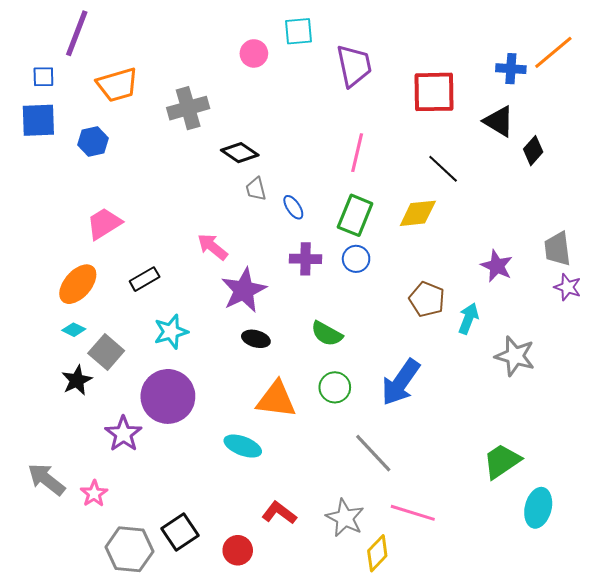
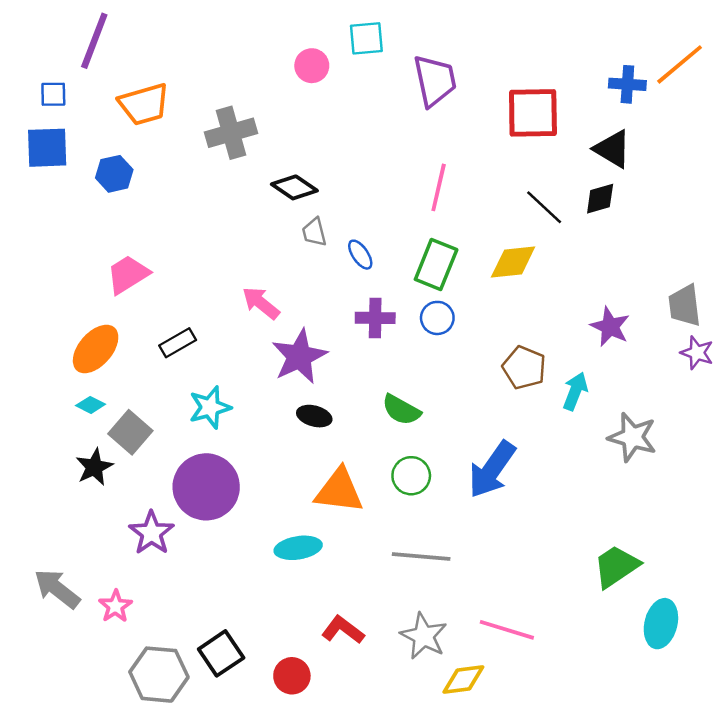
black diamond: (533, 151) -> (600, 199), moved, turned 32
cyan ellipse: (243, 446) -> (298, 548), turned -30
gray line: (373, 453) -> (421, 556), moved, turned -42
yellow diamond: (377, 553) -> (463, 680), turned 39

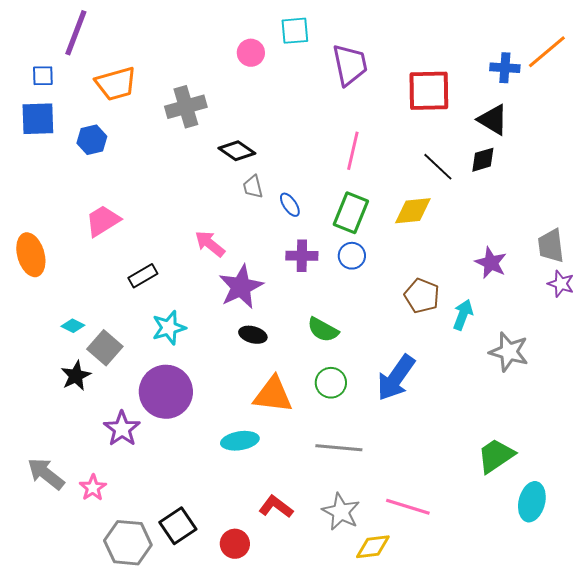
orange ellipse: (96, 349) -> (31, 255), moved, turned -57

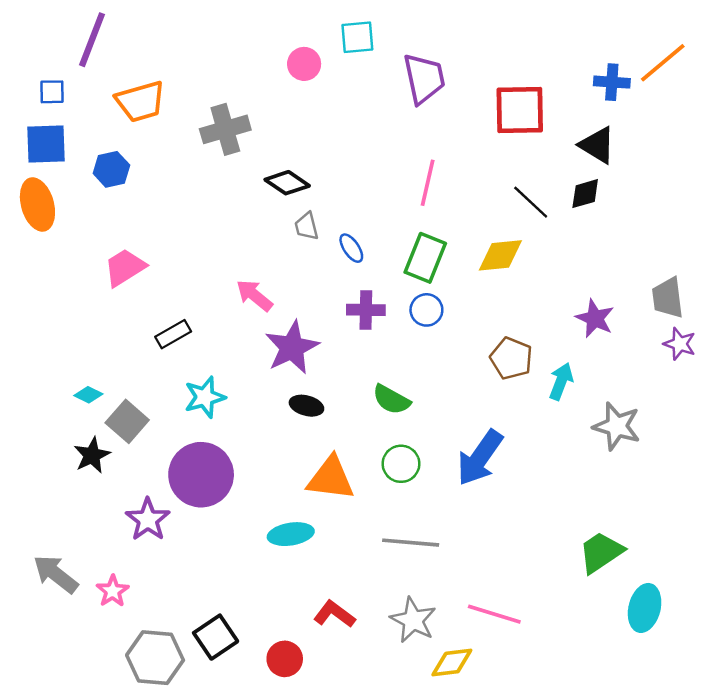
orange ellipse: (31, 255) -> (37, 204), moved

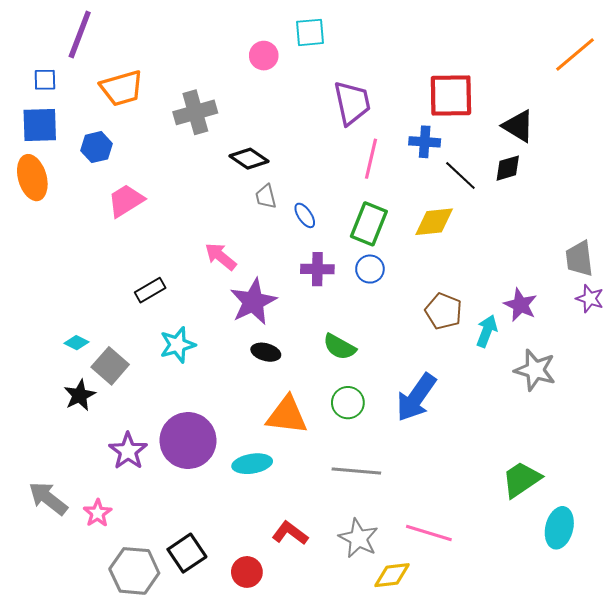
purple trapezoid: (424, 78) -> (352, 103), moved
blue cross: (612, 82) -> (425, 142), moved
pink trapezoid: (125, 268) -> (126, 201), moved
purple star: (595, 318) -> (520, 305), moved
purple circle: (201, 475) -> (188, 441), moved

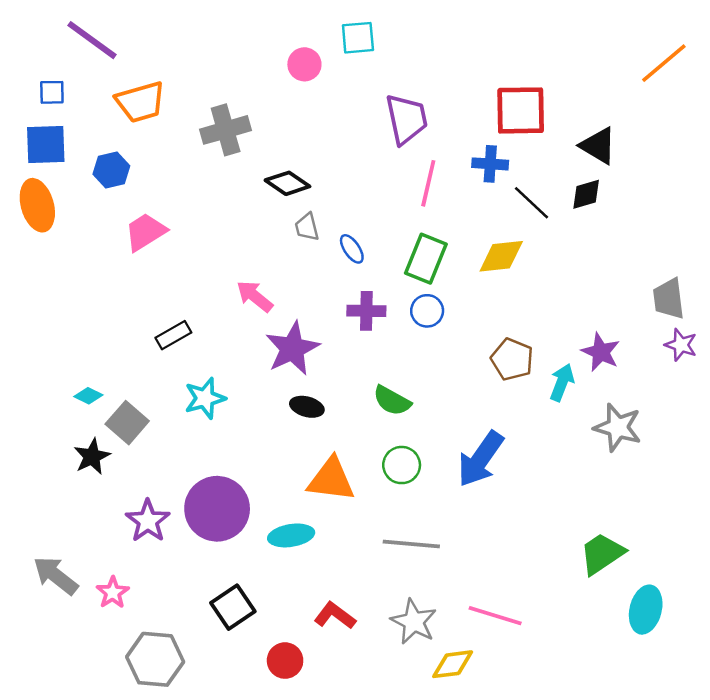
purple line: (80, 35) -> (92, 40), turned -75
black square: (187, 553) -> (233, 607), moved

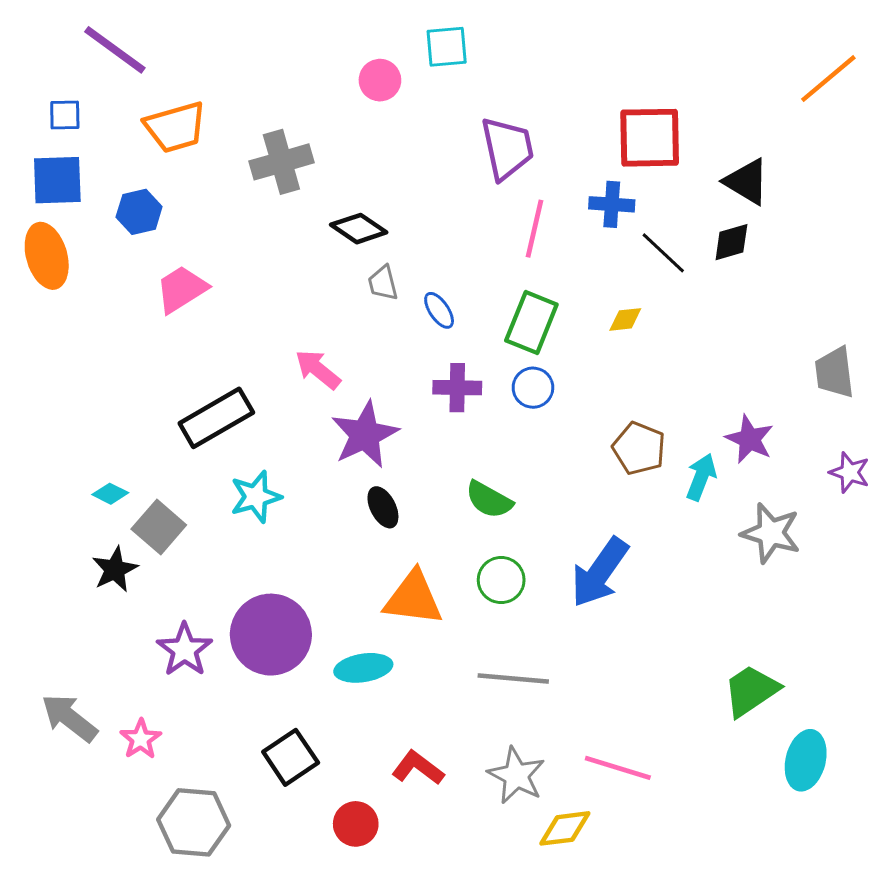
yellow diamond: (501, 256) -> (625, 319), size x0.6
black rectangle: (173, 335) -> (216, 418), size x1.6
purple star: (681, 345) -> (850, 472), moved
black ellipse: (307, 407) -> (383, 507), turned 48

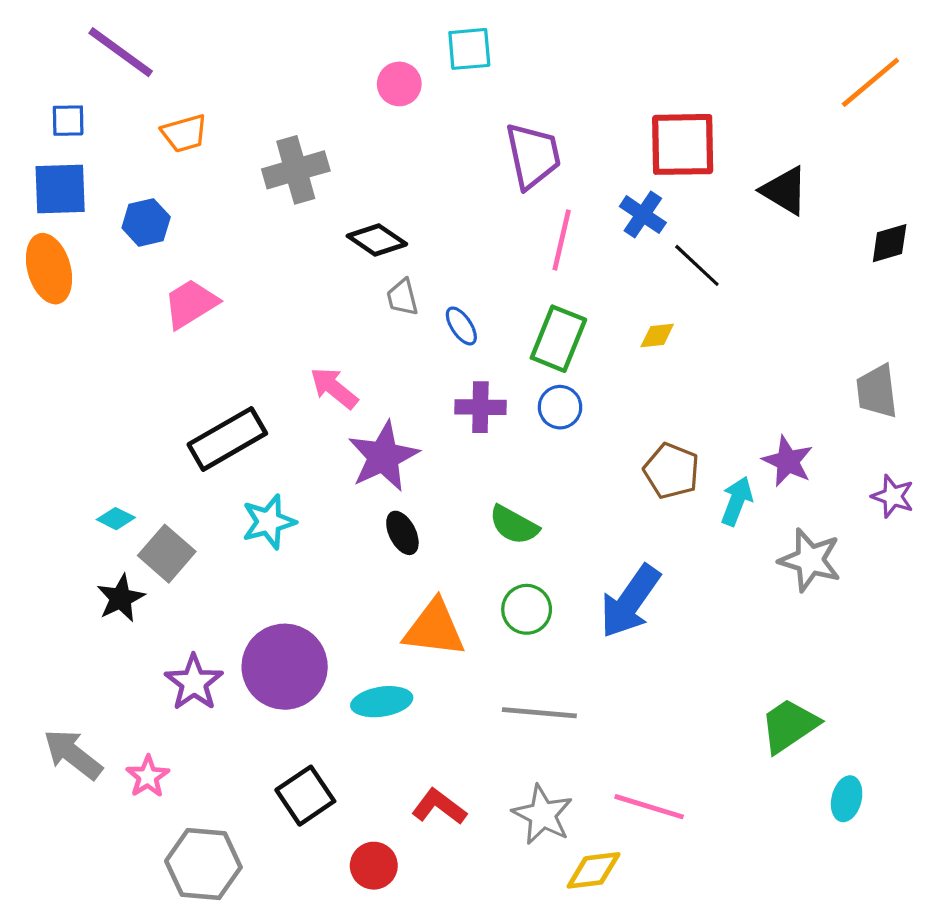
orange trapezoid: (175, 127) -> (184, 133), size x0.7
blue cross: (612, 204) -> (643, 215), turned 30
black diamond: (731, 242) -> (890, 243), moved
cyan ellipse: (806, 760) -> (847, 799), size x0.7

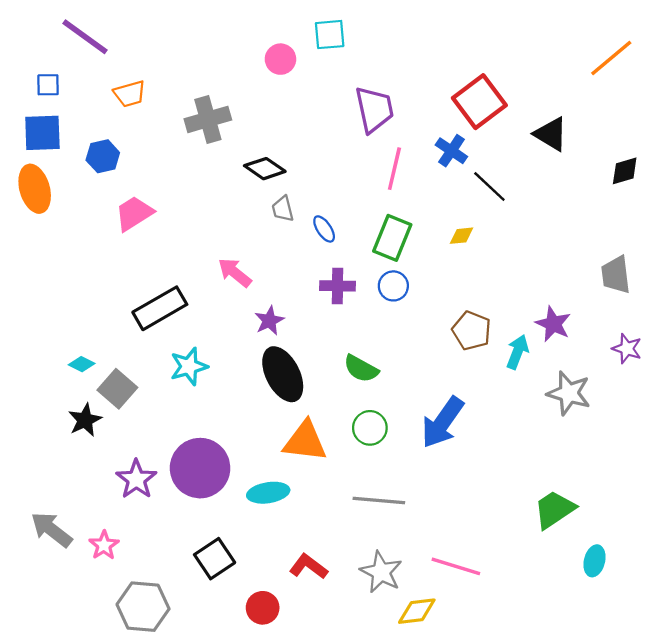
red square: (683, 144) -> (479, 102), turned -36
purple star: (383, 456) -> (269, 321), size x0.6
black ellipse: (402, 533) -> (283, 374), size x1.8

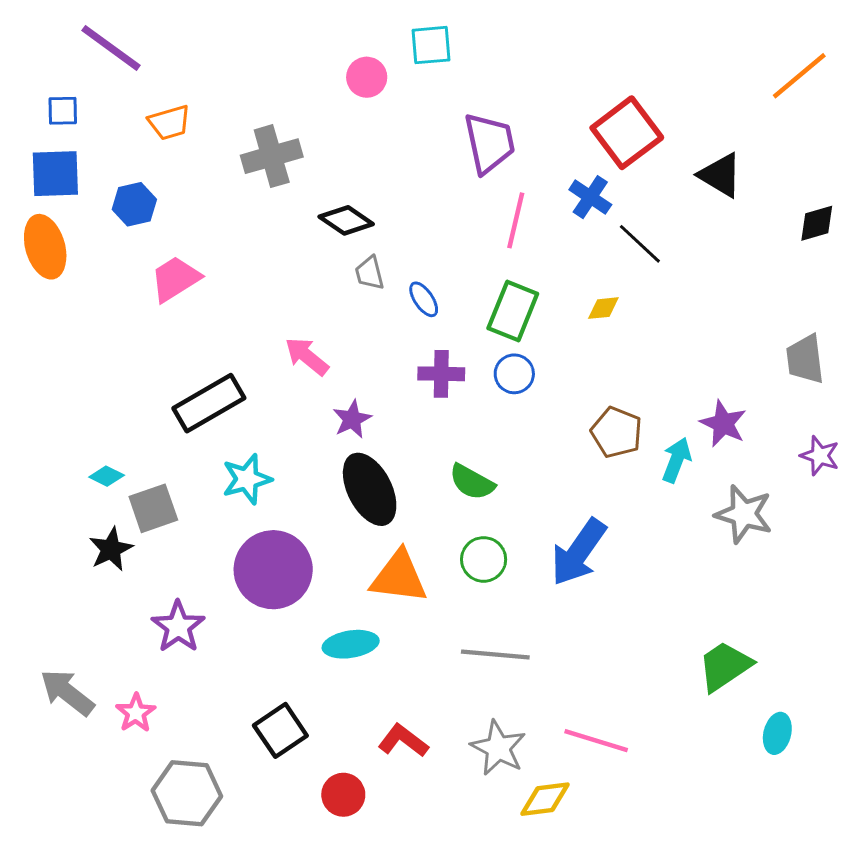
gray square: (117, 389) -> (153, 508), turned 30
purple circle: (200, 468) -> (273, 570), moved

